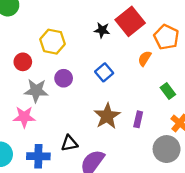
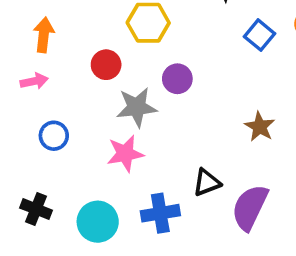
blue square: (104, 72) -> (259, 35), moved
brown star: (107, 116) -> (260, 127), size x0.7

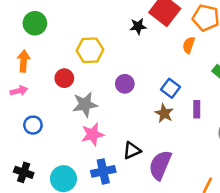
blue square: (259, 35) -> (170, 88), moved
purple circle: (177, 79) -> (125, 84), moved
pink star: (125, 154) -> (93, 134), moved

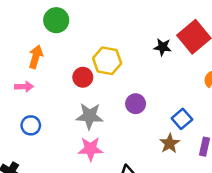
red circle: (64, 78) -> (83, 77), moved

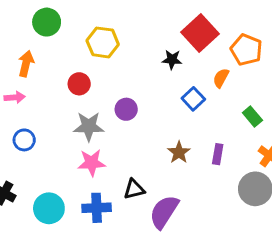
black star: (163, 47) -> (172, 60), moved
yellow hexagon: (107, 61) -> (103, 42), moved
purple circle: (136, 104) -> (126, 109), moved
blue square: (182, 119) -> (193, 99), moved

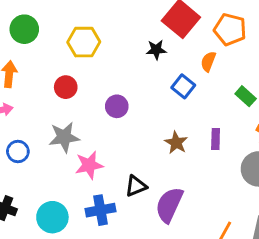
gray star: (89, 126) -> (64, 137), moved

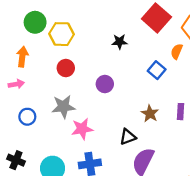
yellow hexagon: (84, 42) -> (61, 34), moved
black star: (156, 50) -> (120, 42), moved
black triangle: (136, 186) -> (128, 137), moved

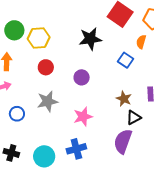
black star: (120, 42) -> (90, 39), size x1.6
pink star: (82, 129) -> (83, 117), moved
black triangle: (128, 137) -> (134, 118), moved

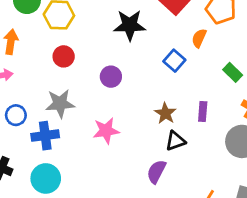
purple semicircle: (123, 141) -> (156, 172), size x0.7
blue cross: (76, 149) -> (45, 136), moved

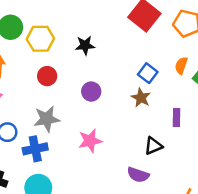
black star: (130, 25) -> (85, 45), moved, size x0.7
orange semicircle: (199, 38) -> (181, 66), moved
brown star: (165, 113) -> (141, 98), moved
purple semicircle: (156, 172) -> (138, 175), turned -95

